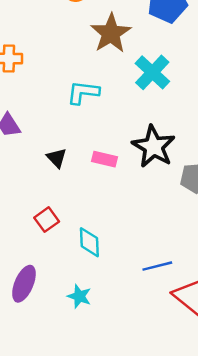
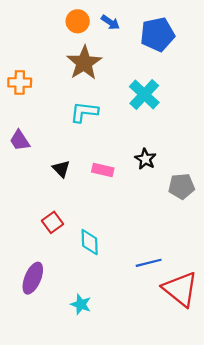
brown star: (111, 33) -> (84, 63), moved
black star: (154, 147) -> (145, 159), size x0.6
cyan star: (79, 296) -> (81, 304), moved

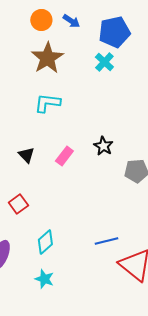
cyan cross: (144, 95) -> (104, 62), moved, size x0.7
pink rectangle: (103, 170) -> (64, 156), turned -66
cyan diamond: (90, 242) -> (45, 242), moved, turned 50

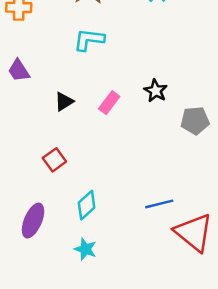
black triangle: (26, 155) -> (64, 102), turned 42

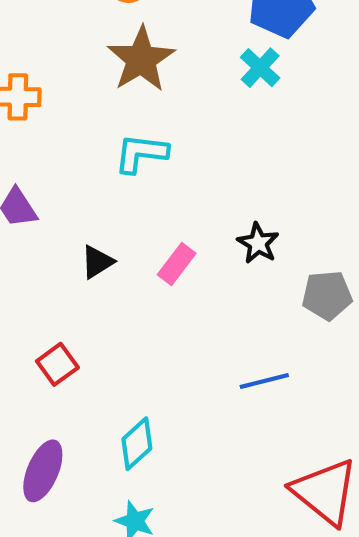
red square: (54, 160) -> (57, 364), moved
blue line: (159, 204) -> (264, 381), moved

